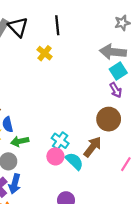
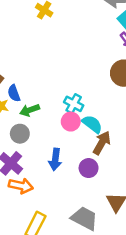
brown arrow: (93, 147) -> (102, 143), moved
blue arrow: (15, 184) -> (55, 159), moved

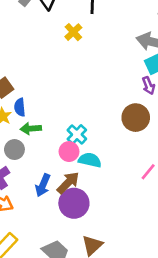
cyan semicircle: (92, 124) -> (90, 160), turned -40
brown arrow: (102, 143) -> (68, 183), moved
purple circle: (89, 168) -> (74, 203), size x1.5

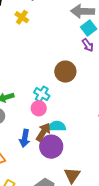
brown circle: (136, 118) -> (65, 72), moved
cyan semicircle: (90, 160) -> (57, 126), moved

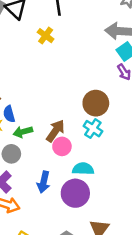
cyan cross: (42, 94) -> (93, 129), moved
brown arrow: (43, 132) -> (55, 131), moved

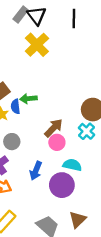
yellow cross: (46, 36) -> (37, 45), moved, size x1.6
green arrow: (23, 132) -> (28, 99), moved

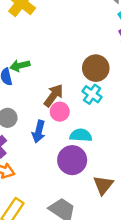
blue arrow: (36, 171) -> (39, 132), moved
brown triangle: (78, 220) -> (103, 185), moved

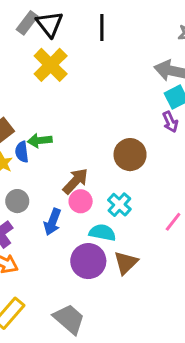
cyan cross: (92, 94) -> (119, 205), moved
brown triangle: (103, 185) -> (126, 263), moved

